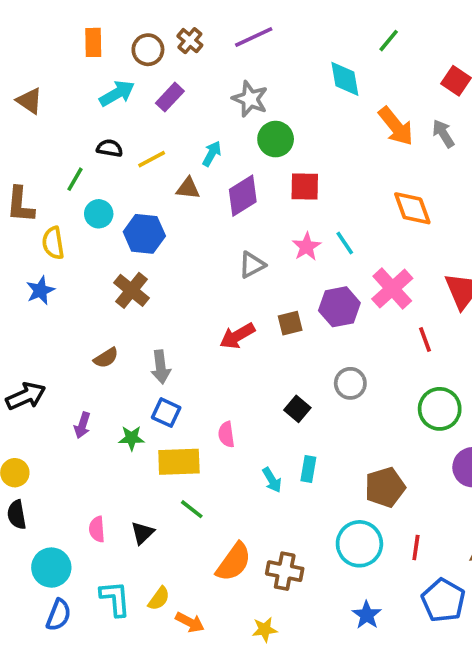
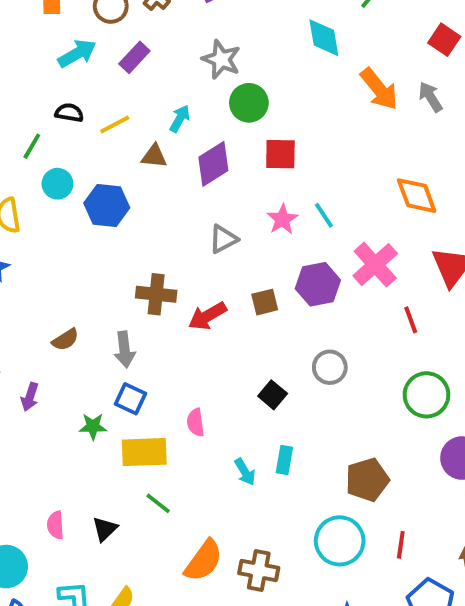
orange diamond: (412, 208) -> (417, 196), moved
brown cross: (132, 290) -> (156, 294), moved, turned -33
purple arrow: (82, 425) -> (30, 397), moved

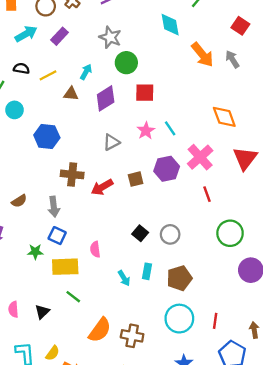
blue hexagon: (107, 205) -> (47, 136), moved
red line: (411, 320) -> (207, 194), moved
gray circle: (330, 367) -> (170, 234), moved
brown pentagon: (367, 480) -> (179, 278), moved

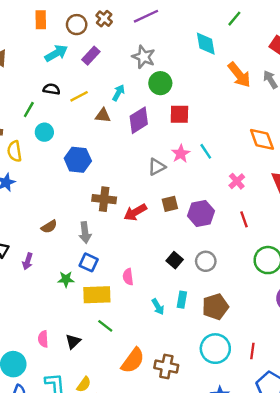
gray triangle: (111, 142) -> (157, 167), moved
pink cross: (200, 157) -> (237, 181), size x0.6
purple hexagon: (167, 169) -> (201, 213), moved

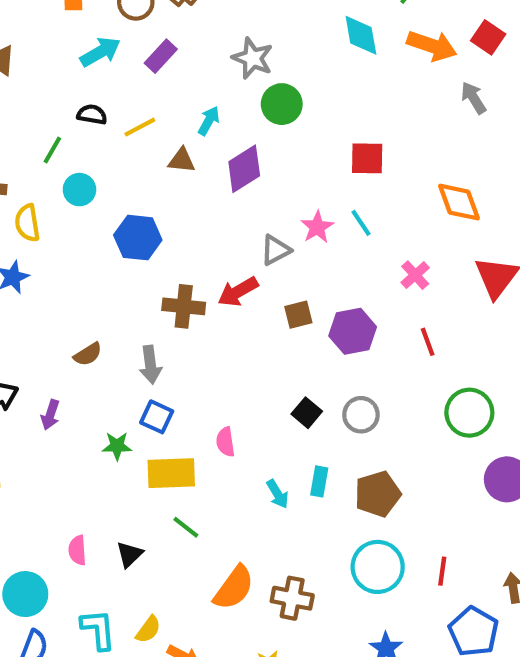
orange arrow: (239, 75) -> (432, 46), moved, turned -32
red square: (179, 114) -> (367, 158), moved
red arrow: (135, 212) -> (238, 292), moved

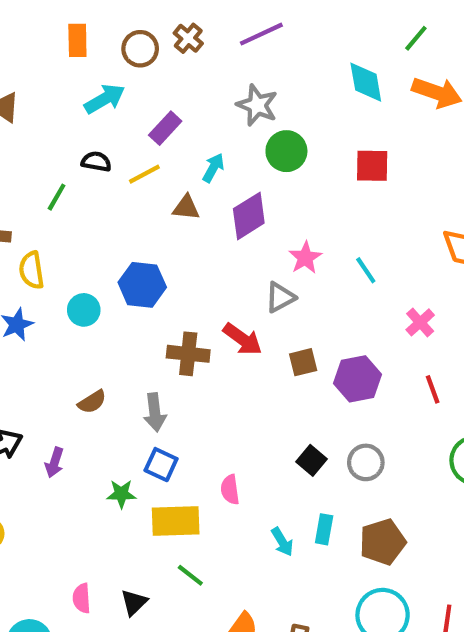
purple rectangle: (161, 56) -> (165, 128), moved
red square: (367, 158) -> (372, 166), moved
cyan circle: (79, 190) -> (84, 310), moved
pink star: (317, 227) -> (305, 258), moved
red arrow: (238, 292) -> (243, 339), turned -114

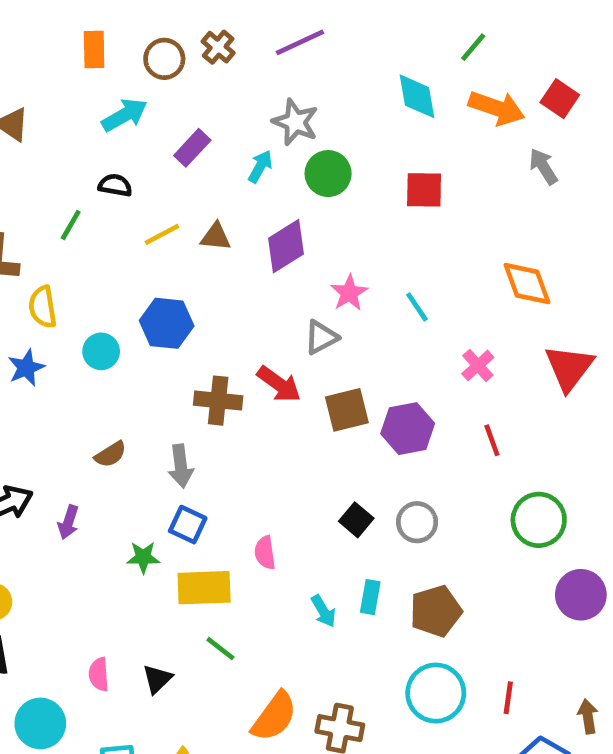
cyan arrow: (213, 168) -> (260, 167), moved
yellow line: (144, 174) -> (162, 234), moved
brown square: (303, 362) -> (347, 410), size x1.4

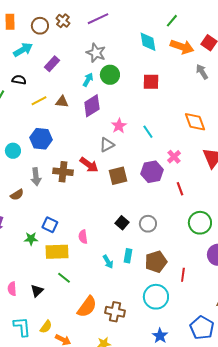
cyan arrow: (260, 167) -> (88, 80), moved
purple hexagon: (408, 429) -> (152, 172), moved
gray arrow: (181, 466) -> (36, 177), moved
red line: (508, 698) -> (183, 275), moved

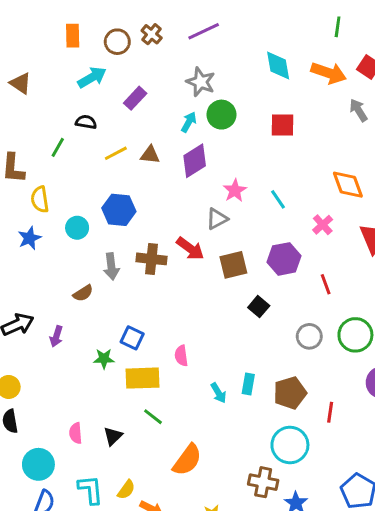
green line: (172, 21) -> (338, 27), moved, turned -32
pink cross: (174, 157) -> (323, 225), moved
black square: (122, 223) -> (259, 307), moved
gray circle: (148, 224) -> (309, 336), moved
brown cross: (115, 312) -> (263, 482), moved

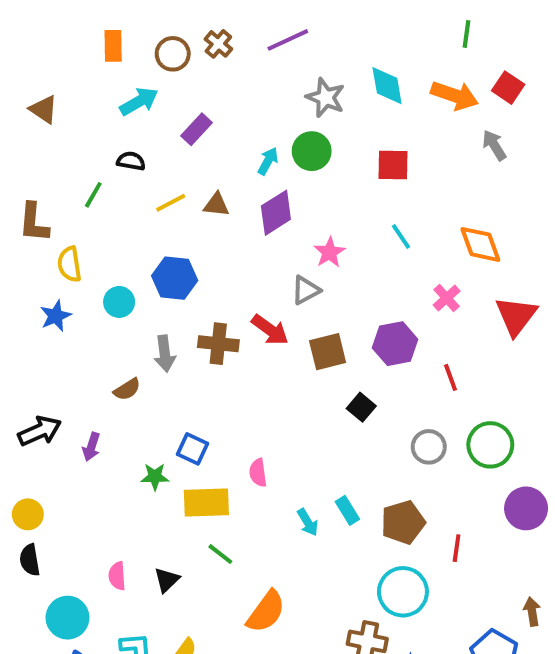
gray star: (201, 82) -> (326, 98), moved
cyan line: (278, 199) -> (401, 236), moved
cyan rectangle: (248, 384) -> (347, 510), turned -42

